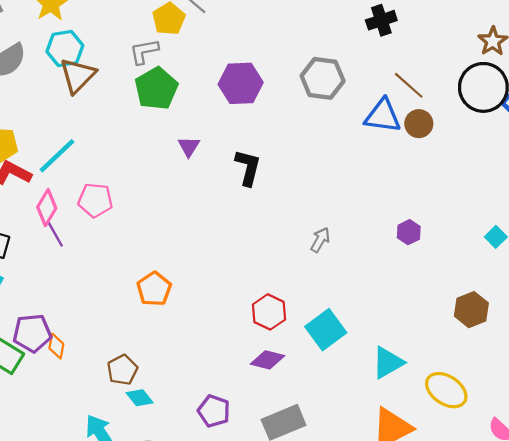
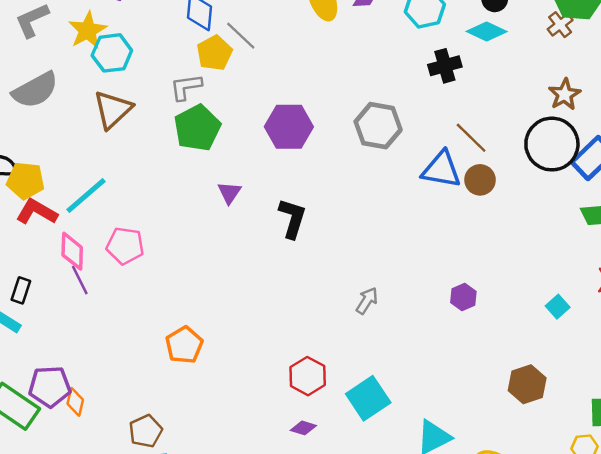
cyan hexagon: (65, 48) -> (112, 53), moved
pink diamond: (47, 208) -> (72, 251), turned -32
purple diamond: (267, 360) -> (303, 428), size x0.7

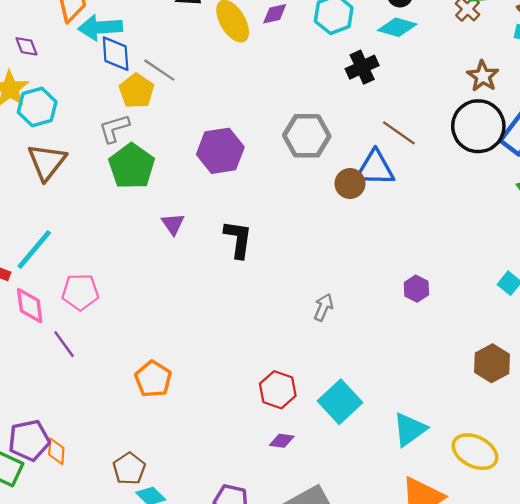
brown circle: (480, 180) -> (350, 184), moved
purple line: (80, 280) -> (64, 344), moved

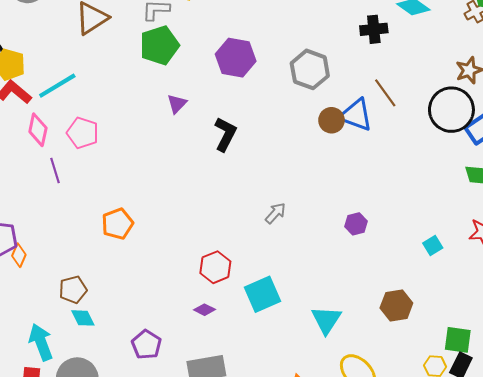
cyan triangle: (410, 429) -> (326, 320), moved, turned -40

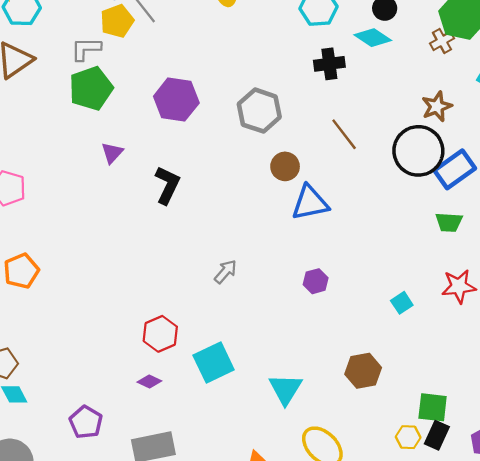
blue triangle: (356, 115) -> (310, 203), moved, turned -30
orange pentagon: (117, 224) -> (21, 271), moved

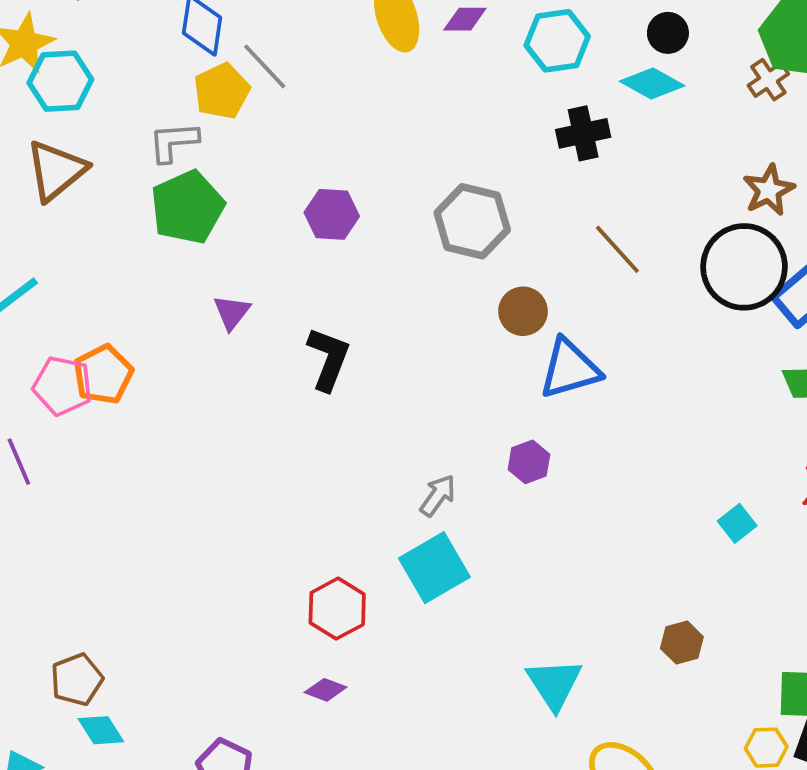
purple hexagon: (176, 100) -> (332, 214), size x0.7
orange pentagon: (21, 271) -> (103, 374), moved
purple hexagon: (316, 281) -> (529, 462), moved
cyan square: (214, 362) -> (434, 568), moved
brown hexagon: (363, 371) -> (682, 643), size x0.7

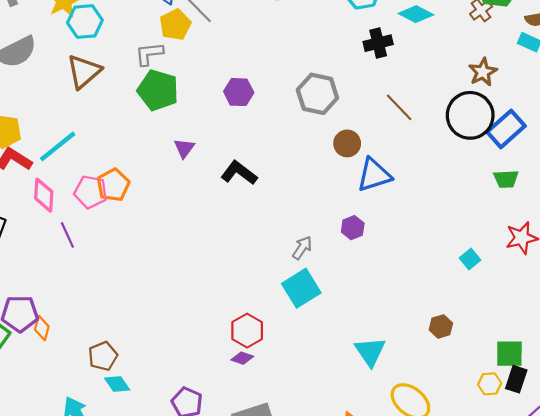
green pentagon: (187, 207) -> (158, 90), turned -30
black L-shape: (328, 359) -> (239, 173), turned -72
red hexagon: (337, 609) -> (247, 331), moved

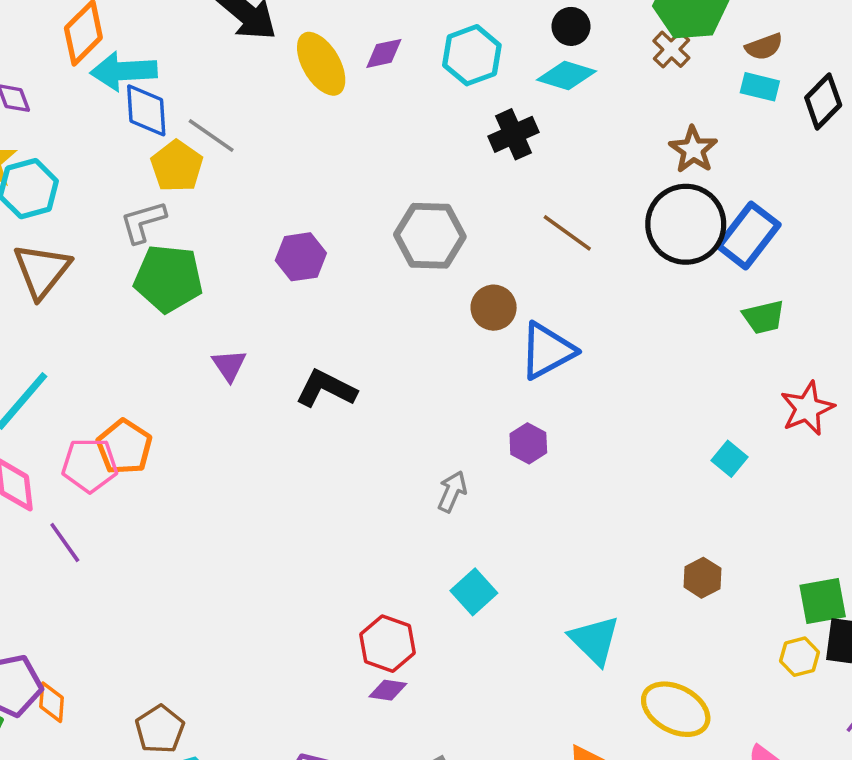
cyan square: (301, 288) -> (474, 592), moved, size x0.7

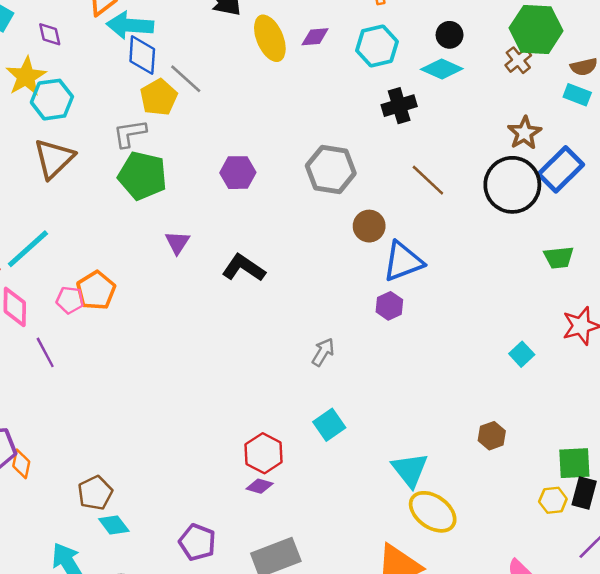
blue rectangle: (748, 235) -> (561, 169), moved
purple hexagon: (528, 443) -> (389, 306), moved
pink pentagon: (90, 465) -> (70, 300), size x0.7
yellow ellipse: (676, 709) -> (433, 512), moved

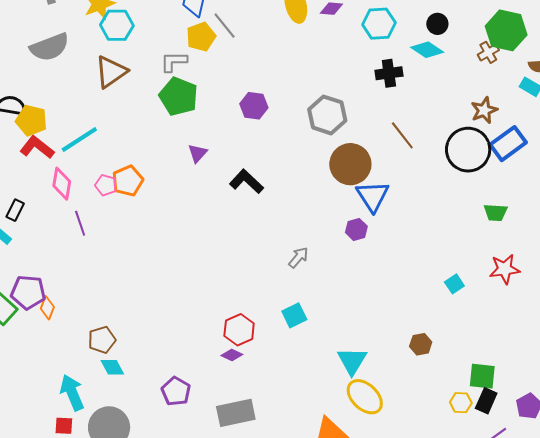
brown circle: (369, 226) -> (350, 164), size x1.6
blue triangle: (403, 261) -> (373, 196), turned -51

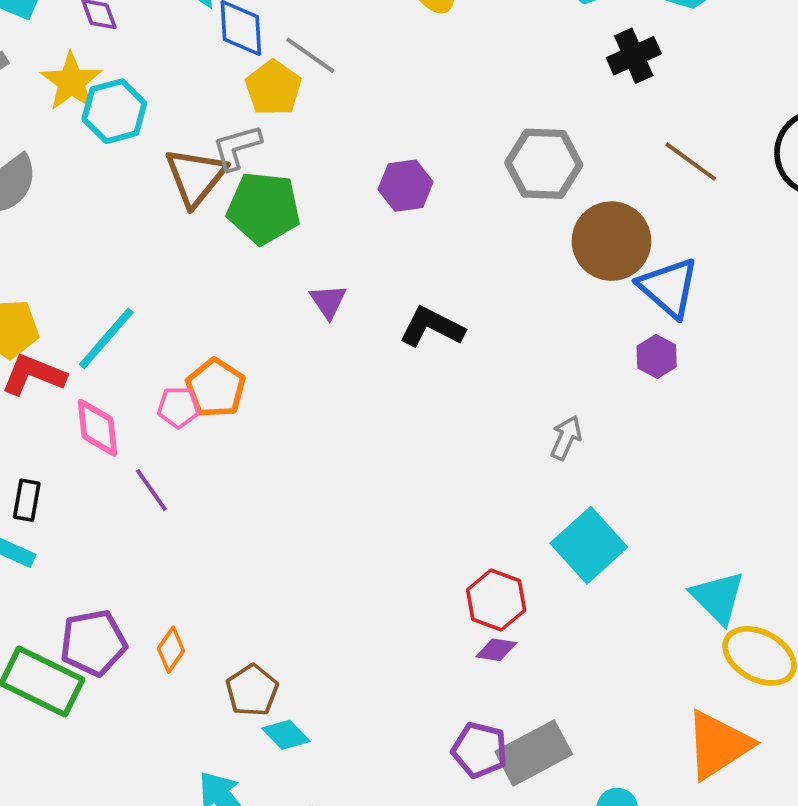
brown triangle: (111, 72) -> (196, 177), moved
orange diamond: (47, 308) -> (171, 650), moved, turned 30
cyan square: (294, 315) -> (589, 545), size x1.5
purple pentagon: (176, 391) -> (480, 750), moved

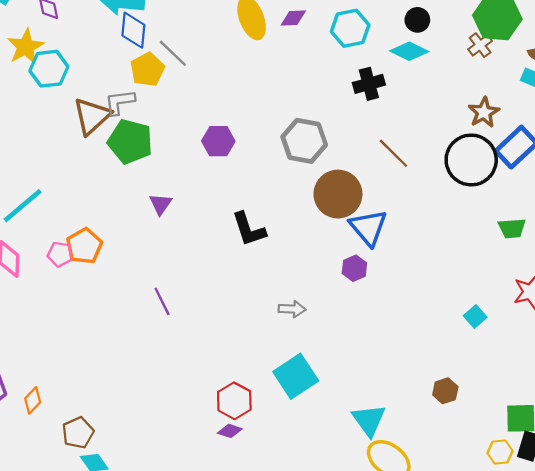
black L-shape: (432, 327) -> (249, 229), moved, turned -144
gray arrow: (566, 438) -> (292, 309), turned 60
purple line: (151, 490) -> (162, 301), moved

